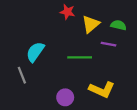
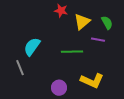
green semicircle: (118, 25) -> (107, 23), turned 48

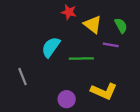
yellow triangle: (82, 22) -> (93, 24), turned -42
cyan semicircle: (32, 47) -> (51, 47), moved

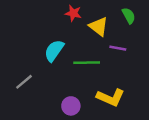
green semicircle: (121, 26) -> (129, 16), moved
gray line: (22, 77) -> (24, 82), turned 72

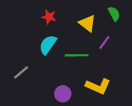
red star: (73, 13) -> (49, 17), moved
purple line: (118, 48) -> (104, 42), turned -64

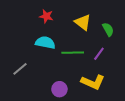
green semicircle: (114, 14) -> (108, 29), moved
purple line: (104, 42) -> (99, 54), moved
cyan semicircle: (48, 45) -> (45, 43), turned 66

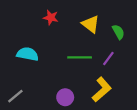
cyan semicircle: (45, 43) -> (28, 54), moved
gray line: (20, 69) -> (15, 96), moved
yellow L-shape: (93, 82) -> (102, 89), turned -65

